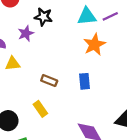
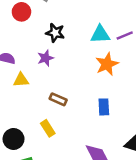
purple star: (26, 33) -> (46, 58), moved
blue rectangle: (85, 81) -> (104, 107), moved

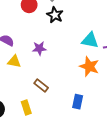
black star: (55, 33) -> (55, 15), moved
orange star: (107, 64) -> (89, 66), turned 30

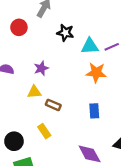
black star: (55, 15) -> (65, 33), moved
yellow triangle: (14, 61) -> (34, 92), moved

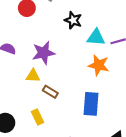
purple star: (41, 68) -> (44, 53), size x1.5
blue rectangle: (94, 111) -> (91, 104), size x1.5

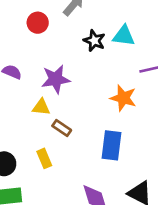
cyan triangle: (96, 37) -> (124, 36), moved

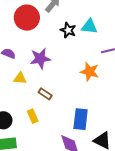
red circle: (38, 23) -> (27, 18), size x1.6
yellow triangle: (41, 107) -> (20, 78), moved
blue rectangle: (112, 145) -> (81, 119), moved

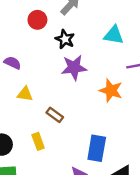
red circle: (27, 18) -> (37, 20), size x0.6
black star: (68, 30) -> (65, 39), moved
purple star: (40, 58) -> (74, 68), moved

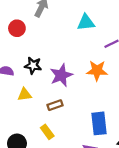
black star: (65, 39) -> (33, 66), moved
purple star: (74, 68) -> (61, 75), moved
brown rectangle: (55, 115) -> (55, 105), turned -40

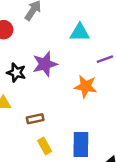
purple star: (61, 75) -> (45, 64), moved
yellow rectangle: (47, 132) -> (45, 146), moved

